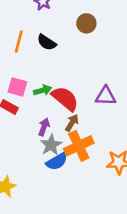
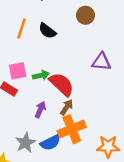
pink square: (17, 87) -> (18, 71), turned -30
purple triangle: (106, 96) -> (101, 62), moved
gray star: (51, 145) -> (26, 143), moved

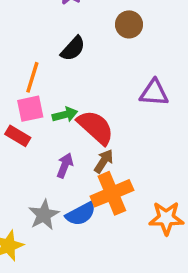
orange line: (21, 29) -> (32, 77), moved
black semicircle: (47, 31) -> (73, 49), turned -84

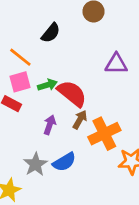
orange line: (32, 77) -> (20, 57), turned -65
orange cross: (112, 193) -> (104, 134), moved

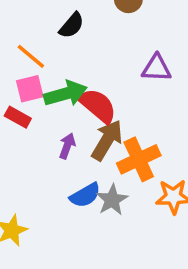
green arrow: (47, 85) -> (65, 94), size x1.6
brown arrow: (80, 120) -> (107, 140), size x1.6
gray star: (35, 164) -> (112, 200), moved

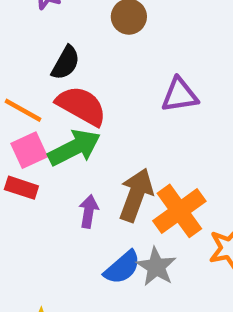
red semicircle: (97, 106) -> (81, 106), moved

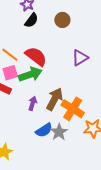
black semicircle: (66, 63) -> (31, 20), moved
purple triangle: (180, 95) -> (80, 58), turned -30
orange cross: (179, 211) -> (73, 109), turned -30

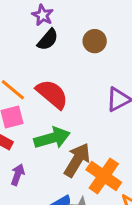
green arrow: (30, 74) -> (52, 138), moved
purple arrow: (33, 103) -> (18, 175), moved

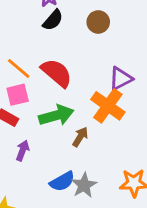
brown arrow: (77, 160) -> (80, 137), size x0.6
orange cross: (104, 176) -> (108, 106), moved

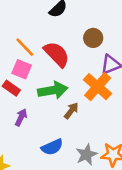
brown circle: (98, 22) -> (93, 38), moved
pink square: (18, 95) -> (22, 69), turned 30
gray star: (84, 185) -> (86, 155), moved

